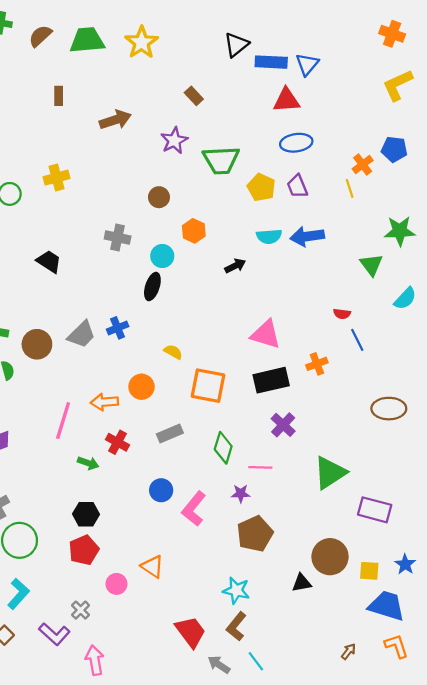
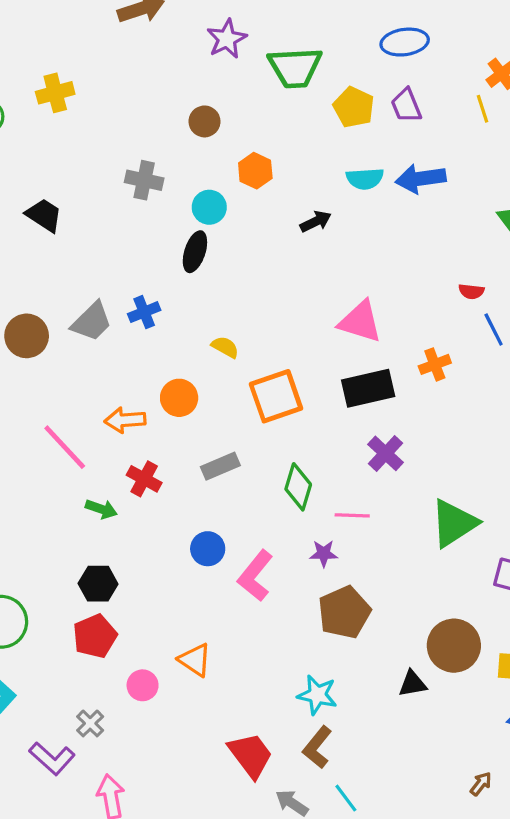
orange square: (208, 386) -> (276, 396), turned -30
pink line: (63, 421) -> (65, 447), turned -60

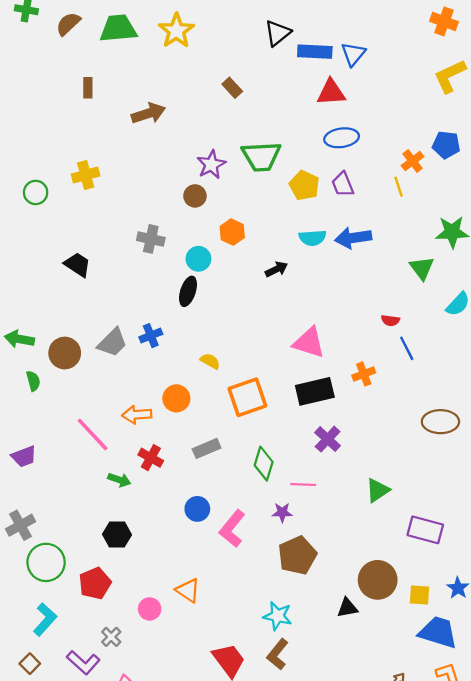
purple star: (227, 39) -> (211, 165), moved
green triangle: (454, 523) -> (378, 490), size x0.7
red pentagon: (95, 636) -> (95, 583), moved

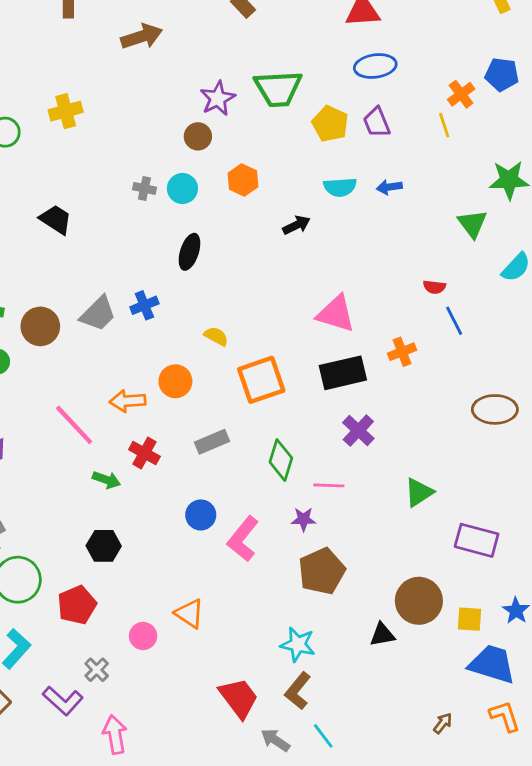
blue arrow: (353, 238) -> (389, 187), size x0.6
gray cross: (151, 239) -> (144, 188), size x0.7
cyan circle: (198, 259) -> (182, 188), moved

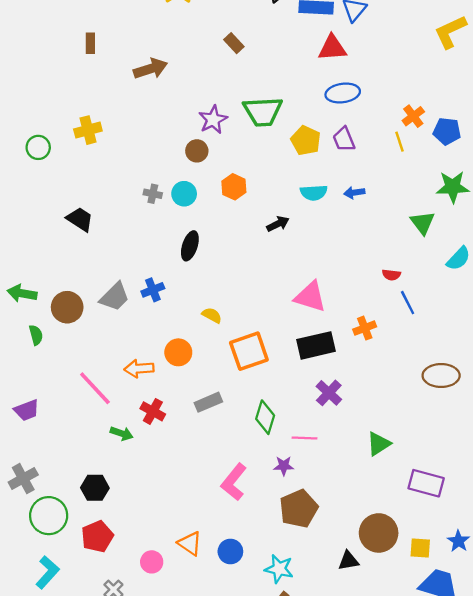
blue pentagon: (502, 74) -> (447, 131), moved
blue circle: (201, 515) -> (230, 552), moved
black hexagon: (104, 546) -> (95, 488), moved

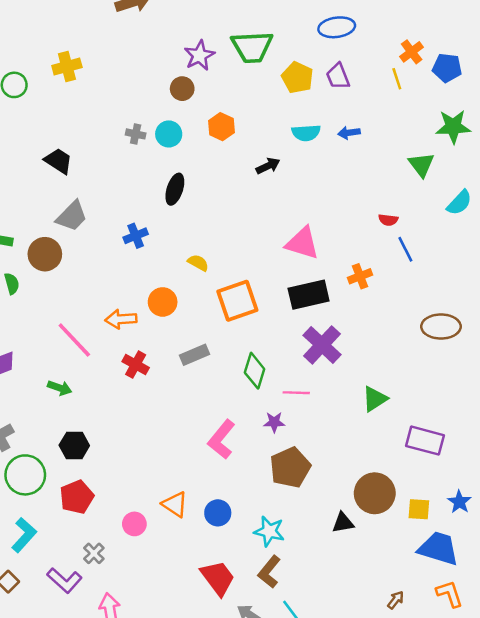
gray trapezoid: (115, 297) -> (72, 216), moved
purple cross: (329, 393) -> (322, 345), size x1.4
green arrow: (122, 433) -> (60, 388), moved

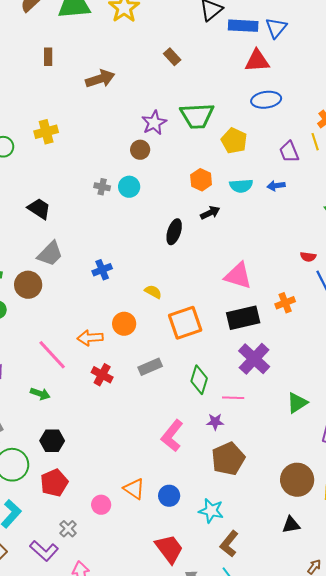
purple trapezoid: (338, 76) -> (289, 152), moved
orange hexagon: (221, 127) -> (201, 180), moved
black ellipse: (175, 189) -> (174, 232), moved
black triangle: (343, 523) -> (291, 525), moved
brown L-shape: (269, 572) -> (229, 544), moved

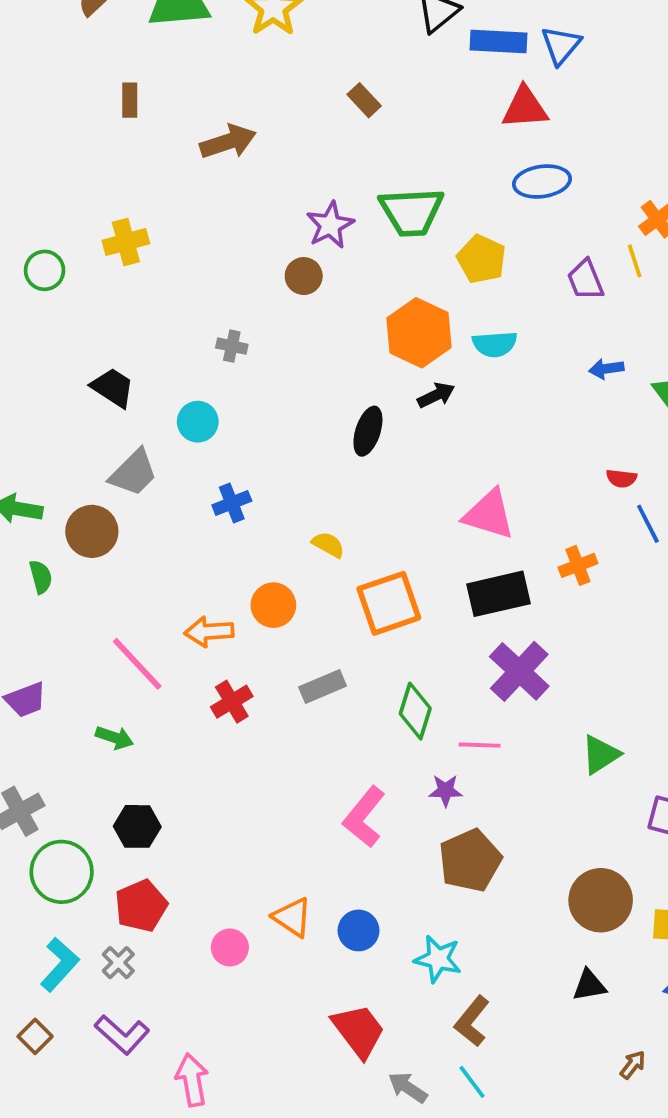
orange hexagon: (201, 180) -> (419, 333), size x1.6
blue arrow: (276, 186) -> (606, 369), moved
cyan circle: (129, 187) -> (198, 422), moved
red cross: (102, 375) -> (232, 702), turned 30
gray cross: (68, 529) -> (118, 963), moved

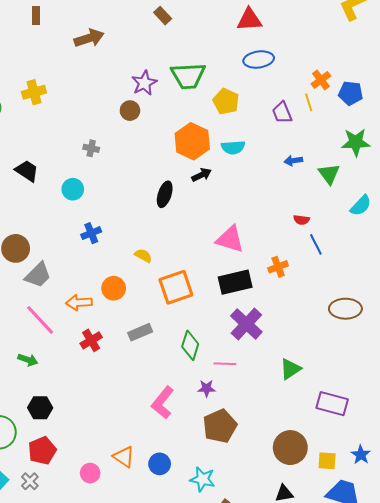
gray trapezoid: (133, 473) -> (38, 275), moved

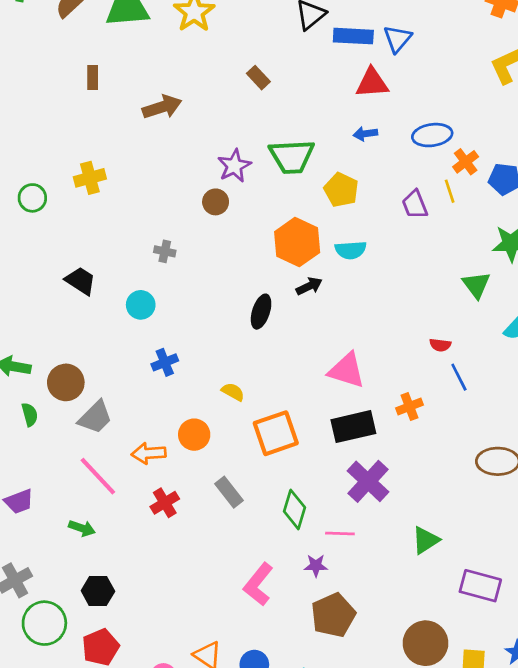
blue ellipse: (259, 60) -> (432, 135), moved
blue arrow: (293, 161) -> (365, 134), moved
gray rectangle: (140, 332) -> (229, 492), turned 75

